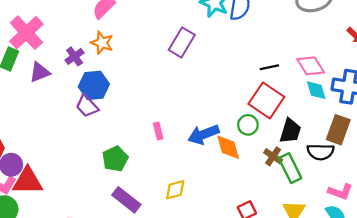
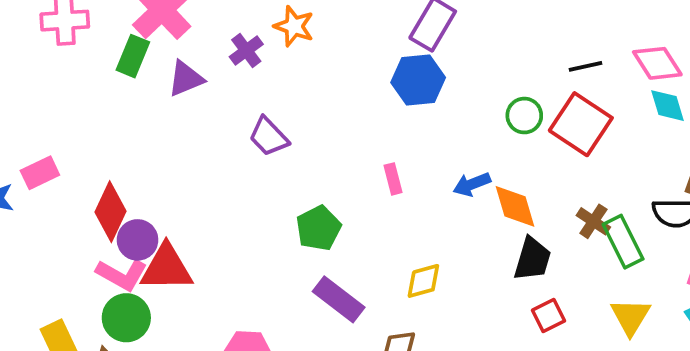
blue hexagon: (94, 85) -> (418, 80), moved
green circle: (248, 125) -> (524, 116), moved
black trapezoid: (290, 131) -> (532, 259), moved
blue arrow: (203, 134) -> (472, 184), size x0.7

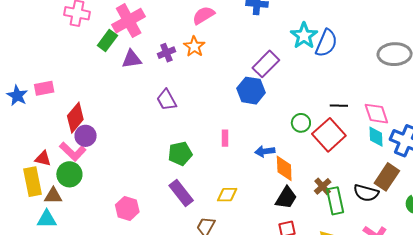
red triangle: (166, 268) -> (43, 159), moved, size x0.6

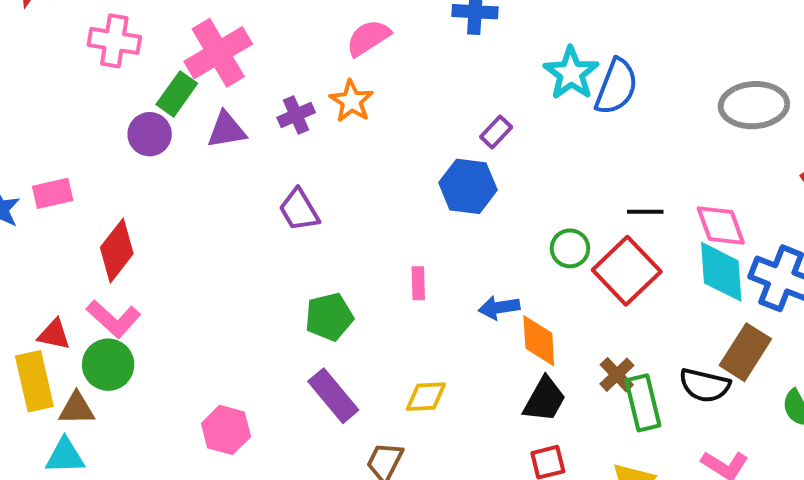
purple rectangle: (266, 64) -> (496, 132), size x0.6
purple circle: (86, 136) -> (150, 134), moved
cyan diamond: (376, 137) -> (721, 272), size x1.5

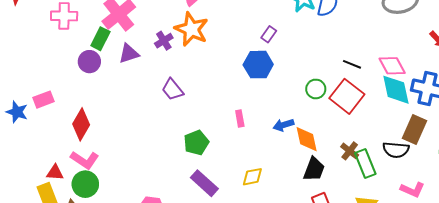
orange star: (351, 101) -> (191, 29), size x1.5
black line: (645, 212) -> (352, 64), turned 30

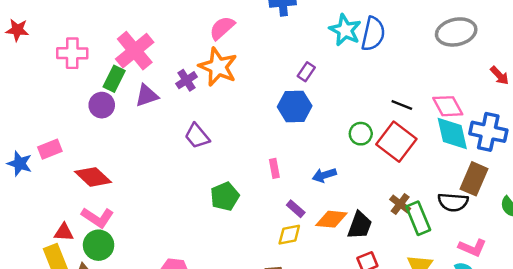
red diamond: (81, 124) -> (93, 177), turned -76
orange diamond: (307, 139) -> (331, 219), moved, turned -72
purple rectangle: (204, 183) -> (296, 209), moved, size x0.6

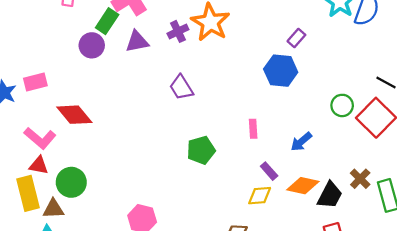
blue arrow: (324, 175) -> (301, 142), turned -30
brown cross: (400, 204) -> (360, 179), moved
pink L-shape: (98, 218) -> (40, 138), moved

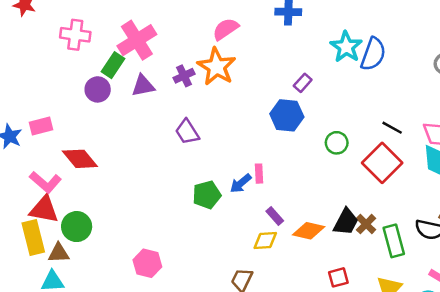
green circle: (342, 105) -> (337, 143), moved
blue arrow: (301, 142) -> (241, 183), moved
red triangle: (39, 165) -> (44, 209), size x1.5
black trapezoid: (330, 195) -> (346, 222), moved

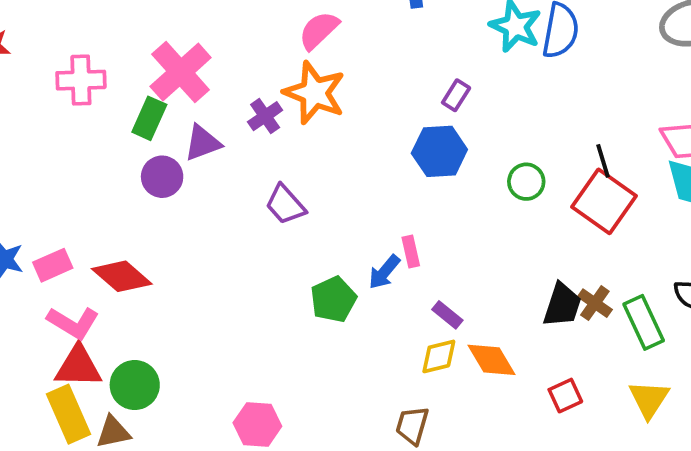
purple circle: (98, 89) -> (162, 177), moved
pink rectangle: (41, 126) -> (53, 265), moved
black line: (392, 128) -> (603, 161), moved, turned 54
orange diamond: (309, 231) -> (491, 360), moved, turned 56

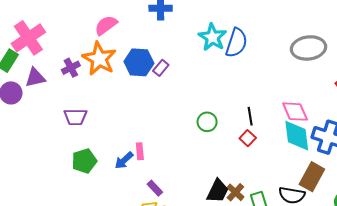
purple rectangle: (456, 95) -> (161, 68), moved
blue hexagon: (439, 151) -> (139, 62), moved
red square: (604, 201) -> (248, 138), size x0.5
purple trapezoid: (285, 205) -> (75, 117), turned -55
green pentagon: (333, 299) -> (84, 161), moved

